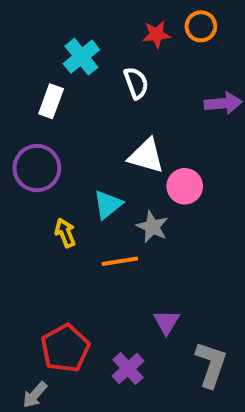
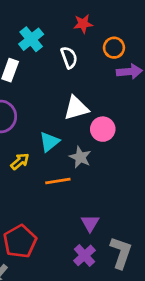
orange circle: (201, 26) -> (114, 48), moved
white triangle: (146, 156) -> (76, 108), turned -32
yellow arrow: (65, 233) -> (20, 161), turned 72
purple cross: (128, 369) -> (84, 255), moved

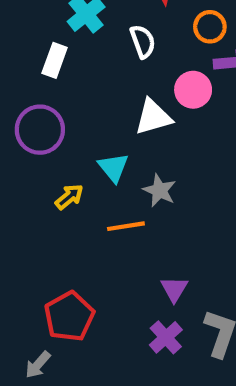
pink circle: (103, 129) -> (193, 90), moved
cyan triangle: (49, 142) -> (113, 167), turned -30

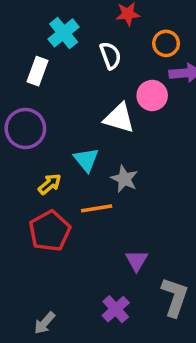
white triangle: (153, 117) -> (119, 118), turned 32
red pentagon: (69, 316) -> (50, 231), moved
purple cross: (166, 337) -> (116, 309), moved
gray arrow: (38, 365) -> (44, 323), moved

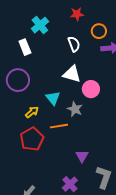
white semicircle: (110, 56) -> (74, 44), moved
white rectangle: (38, 71) -> (25, 47), turned -42
pink circle: (152, 95) -> (91, 89), moved

